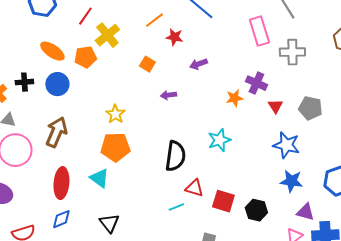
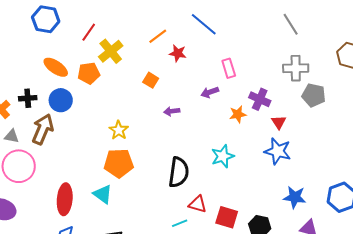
pink rectangle: (259, 31) -> (229, 68), moved, size x0.7
purple arrow: (198, 64) -> (210, 92), moved
gray pentagon: (310, 108) -> (314, 95), moved
brown arrow: (56, 132) -> (43, 129), moved
blue star: (286, 145) -> (278, 151), moved

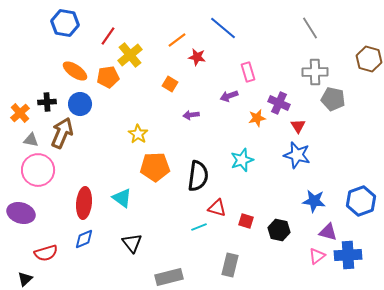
orange pentagon: (119, 163) -> (155, 167), moved
red square: (227, 217) -> (246, 221), size x0.7

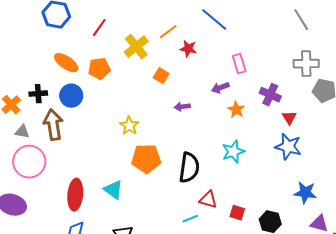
yellow cross: (130, 55) -> (136, 47), moved
orange star: (257, 118) -> (236, 110), moved, turned -30
brown arrow: (62, 133) -> (53, 125), turned -32

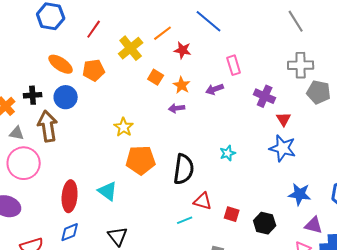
orange star: (236, 110) -> (182, 85), moved
cyan star: (233, 152) -> (228, 153), size x0.7

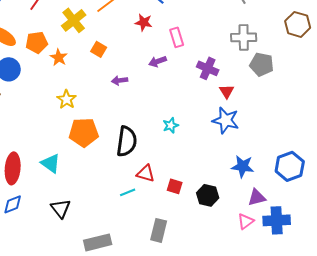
red star: (183, 50) -> (144, 22), moved
orange star: (182, 85) -> (59, 57), moved
purple triangle: (314, 225) -> (257, 197), turned -30

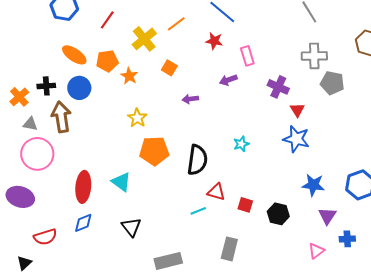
purple triangle: (257, 197) -> (327, 216), turned -42
blue cross: (277, 220) -> (347, 239), size x0.6
pink triangle: (246, 221) -> (316, 251), moved

